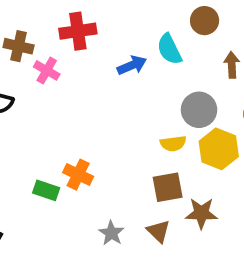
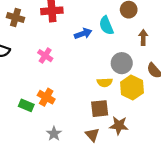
pink cross: (47, 70) -> (45, 56), moved
gray star: (111, 233) -> (54, 134), moved

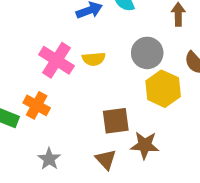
pink cross: (45, 56) -> (56, 60), moved, size x1.5
yellow semicircle: (105, 82) -> (94, 59), moved

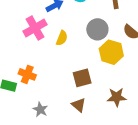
yellow semicircle: (94, 59) -> (62, 38), turned -56
pink cross: (56, 60) -> (35, 28), moved, turned 35
brown star: (145, 145) -> (117, 97), moved

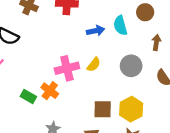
pink cross: (35, 28) -> (67, 68), moved
yellow hexagon: (111, 52) -> (131, 109), moved

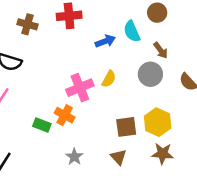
brown arrow: (156, 42) -> (161, 50), moved, turned 144

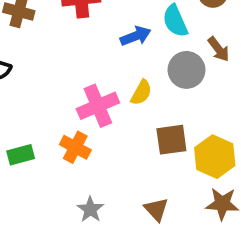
gray circle: (150, 74) -> (187, 70), moved
green rectangle: (42, 125) -> (21, 155), moved, turned -36
brown square: (126, 127) -> (171, 140), moved

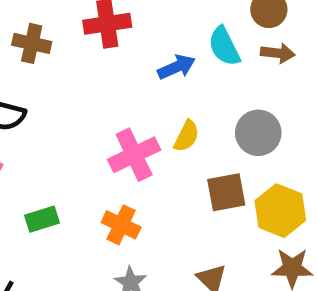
brown arrow: (219, 49) -> (278, 53), moved, turned -44
gray circle: (187, 70) -> (258, 133), moved
orange cross: (75, 147) -> (121, 225), moved

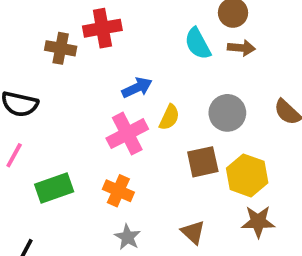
brown cross: (32, 43) -> (61, 48), moved
blue arrow: (176, 67) -> (137, 88), moved
green rectangle: (42, 219) -> (54, 188), size x1.4

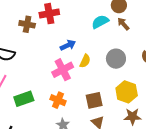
cyan semicircle: (198, 44) -> (100, 22), turned 90
brown arrow: (241, 48) -> (123, 24), turned -136
brown square: (203, 162) -> (94, 100), moved

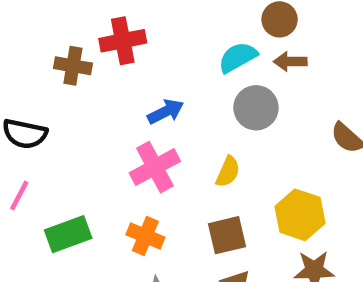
brown arrow: (123, 24) -> (290, 62), turned -48
gray circle: (116, 59) -> (256, 108), moved
yellow semicircle: (85, 61) -> (228, 172), moved

